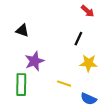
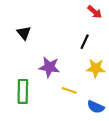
black triangle: (22, 30) -> (24, 33), turned 32
purple star: (34, 61) -> (49, 67), moved, turned 30

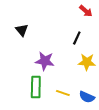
yellow line: (69, 90) -> (63, 93), moved
green rectangle: (23, 91) -> (36, 87), moved

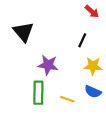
black triangle: (22, 30) -> (23, 32), size x1.5
blue semicircle: (87, 97) -> (93, 92), moved

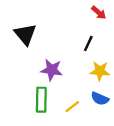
yellow line: (67, 99) -> (72, 107), turned -56

